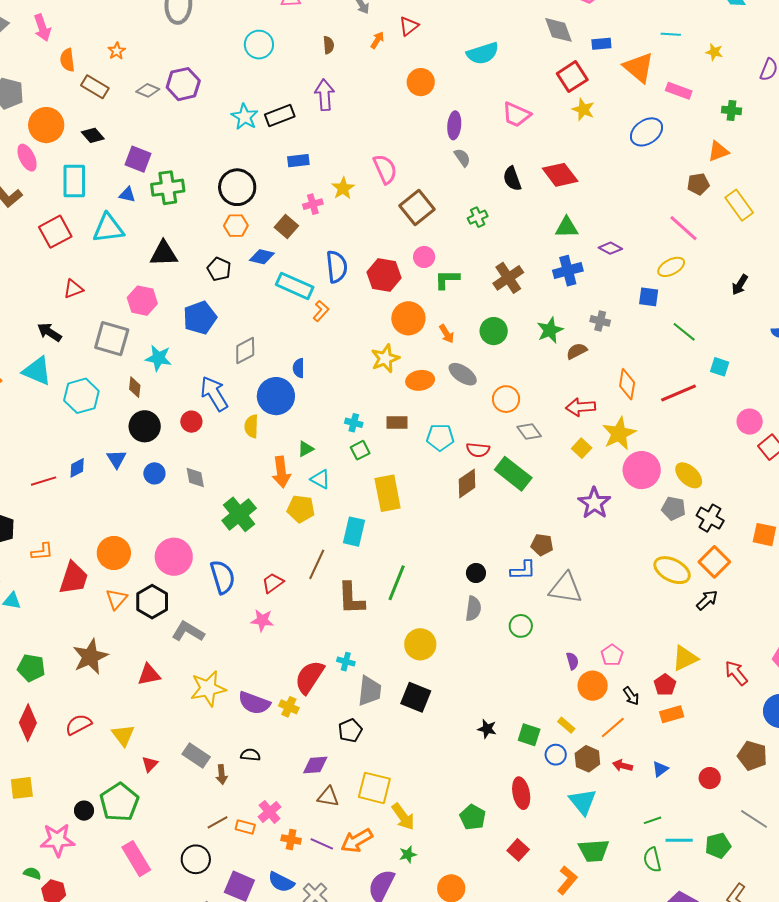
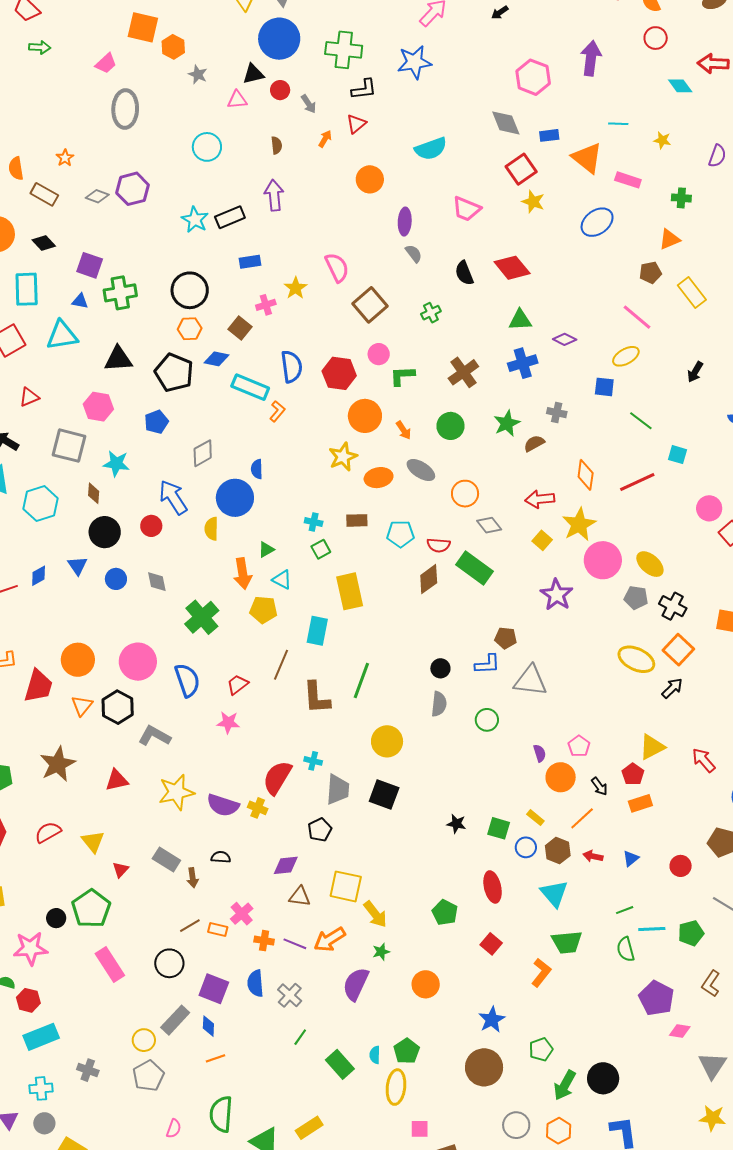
black pentagon: (219, 269) -> (174, 373), size x1.6
blue pentagon: (200, 318) -> (156, 422), size x0.7
blue semicircle: (281, 882) -> (255, 983), turned 60

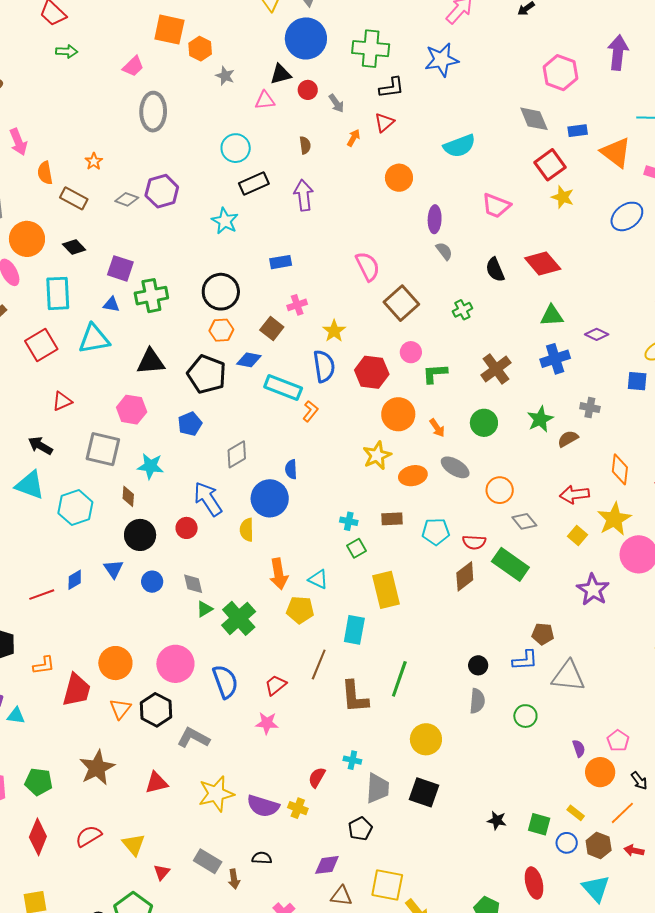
black rectangle: (230, 217) -> (254, 183), moved
yellow star: (296, 288) -> (334, 331), moved
green triangle: (266, 550) -> (205, 609), moved
red semicircle: (277, 778) -> (317, 777), size x0.6

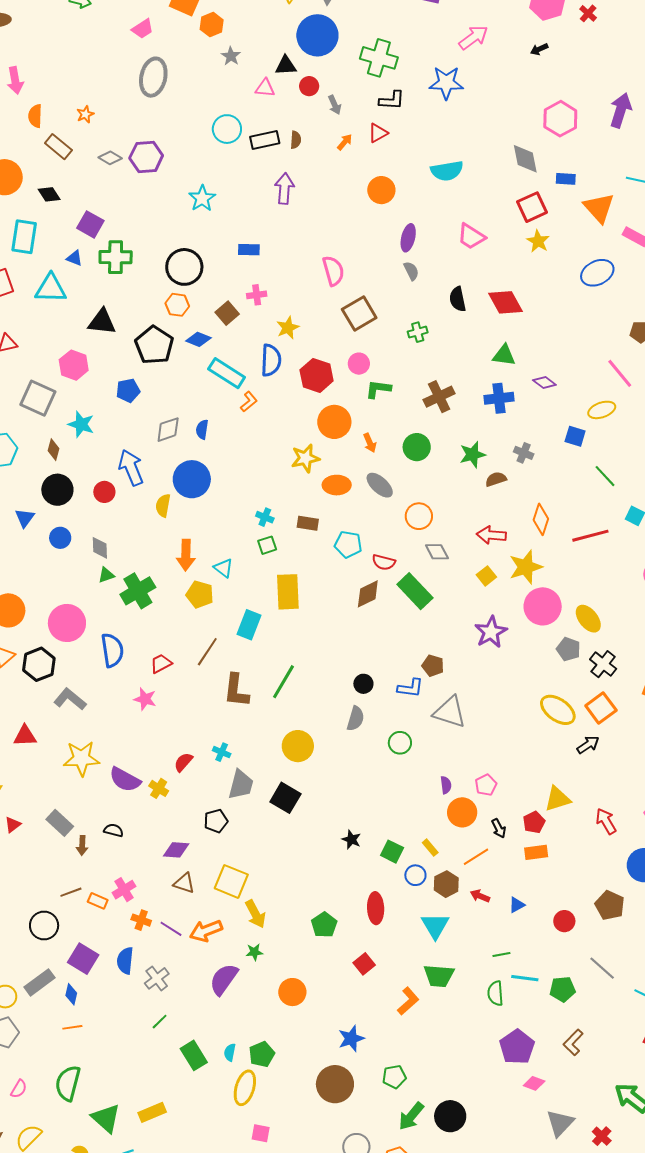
black rectangle: (254, 183) -> (265, 140), moved
blue semicircle: (291, 469) -> (202, 429), moved

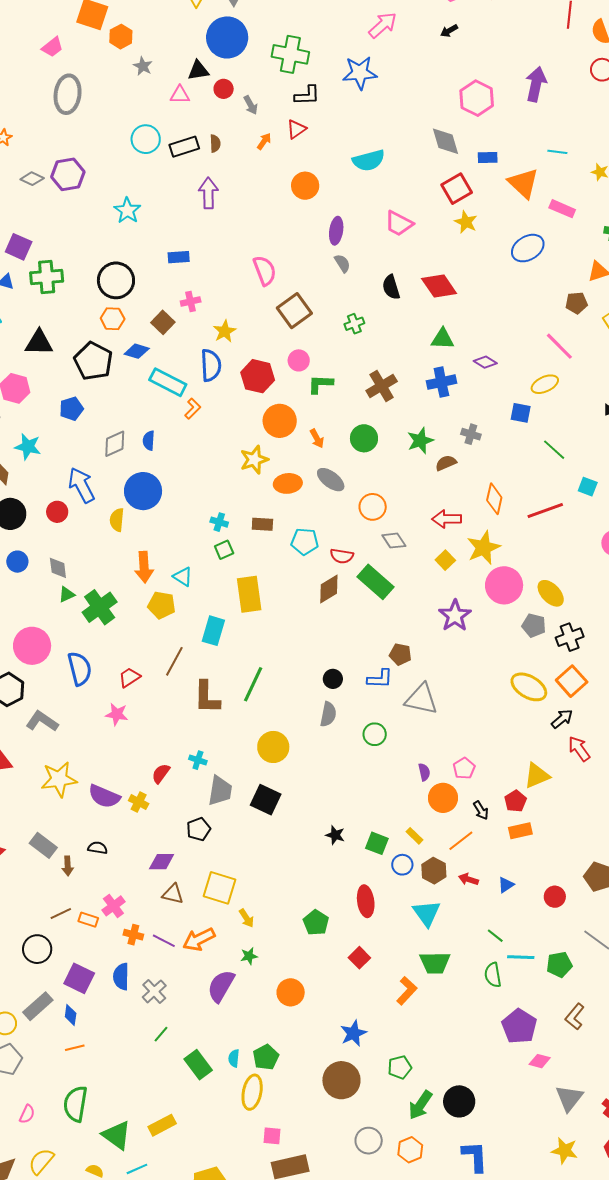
black cross: (603, 664) -> (570, 637), turned 36
red arrow: (606, 821) -> (579, 749), moved
yellow arrow: (255, 914) -> (247, 918), size x0.7
green line: (501, 954) -> (495, 936), turned 54

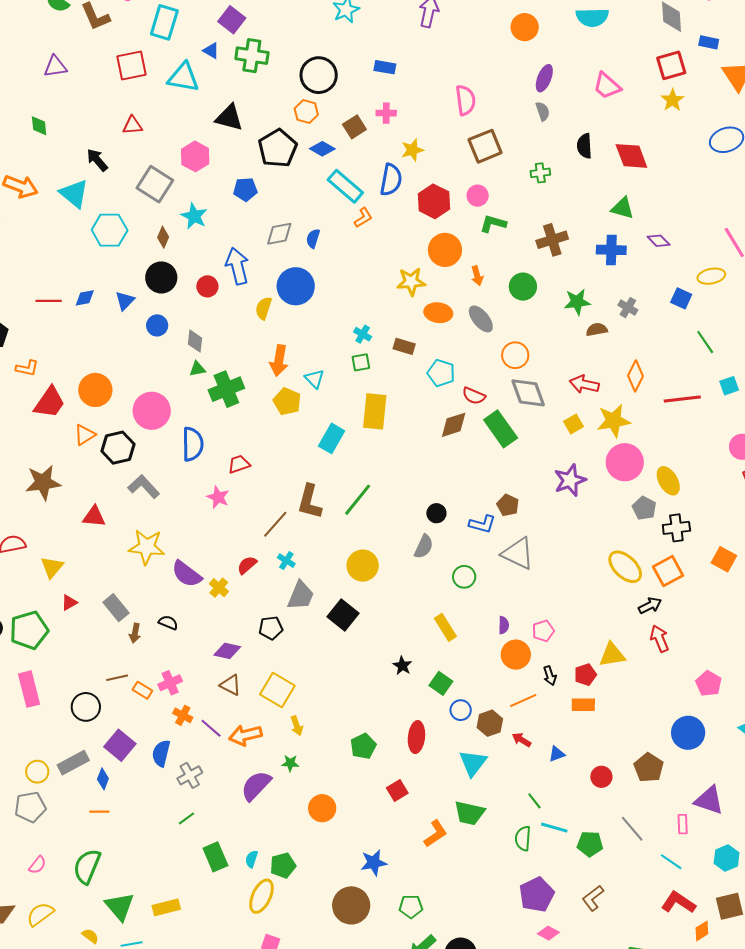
cyan square: (588, 487) -> (729, 386), turned 36
gray diamond: (394, 541) -> (528, 393), size x1.5
brown line: (174, 661) -> (275, 524), moved
yellow rectangle: (414, 836) -> (445, 627), moved, size x1.5

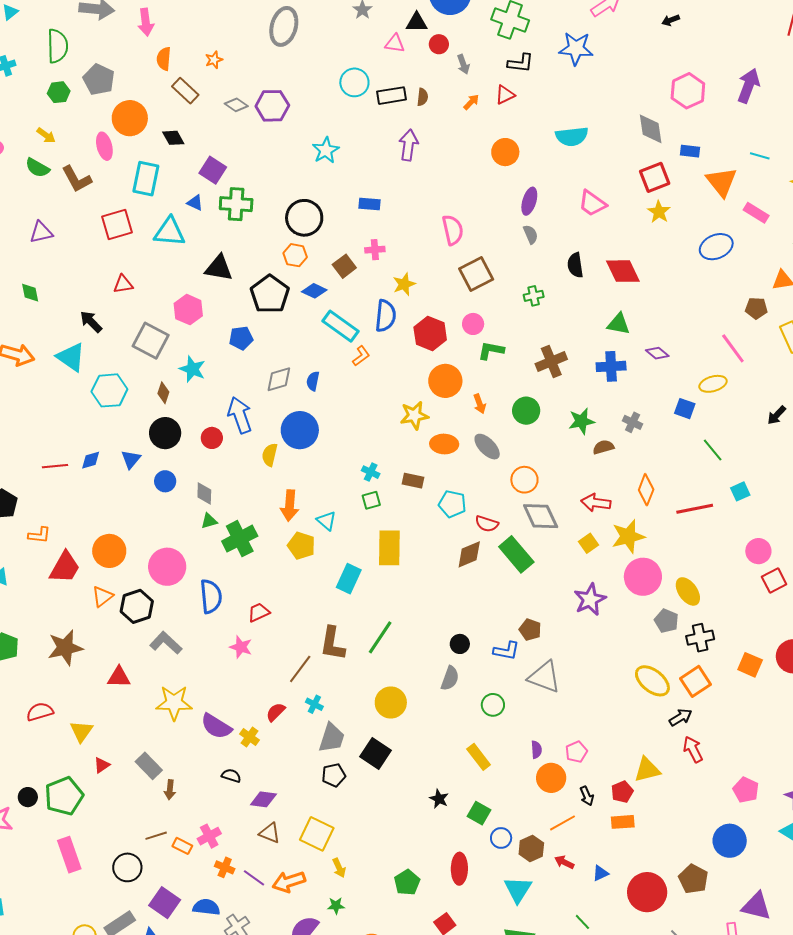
black semicircle: (168, 623) -> (231, 776), moved
black pentagon: (271, 628) -> (334, 775), moved
blue semicircle: (161, 753) -> (206, 907), turned 88
red circle: (601, 777) -> (647, 892), size x1.8

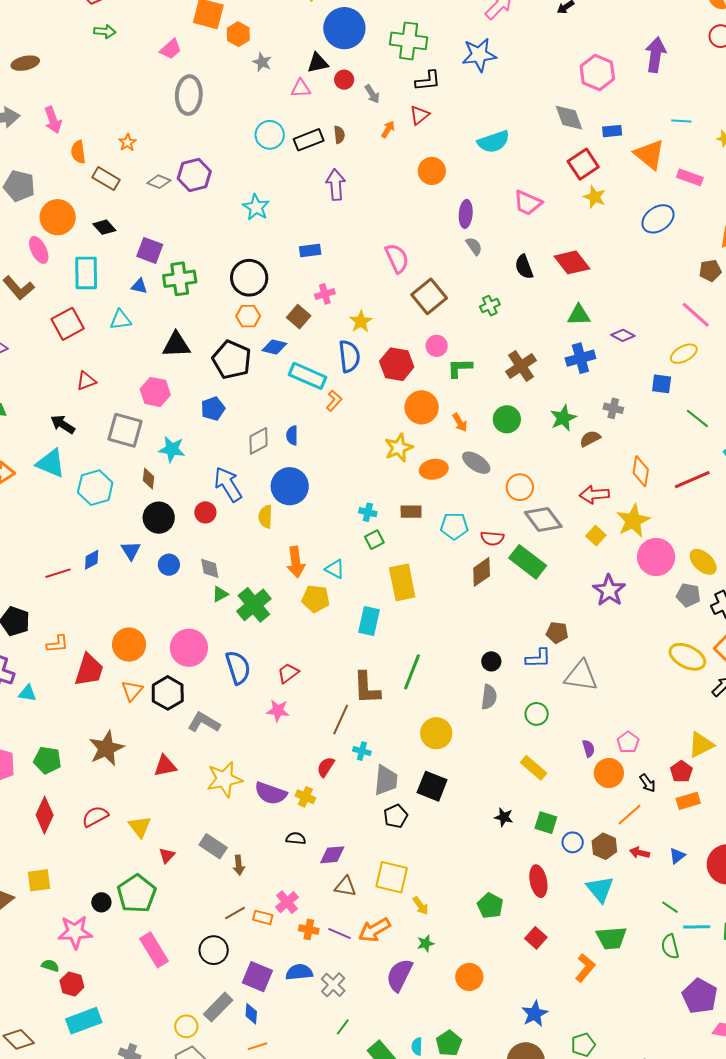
cyan triangle: (170, 232) -> (121, 320), size x0.7

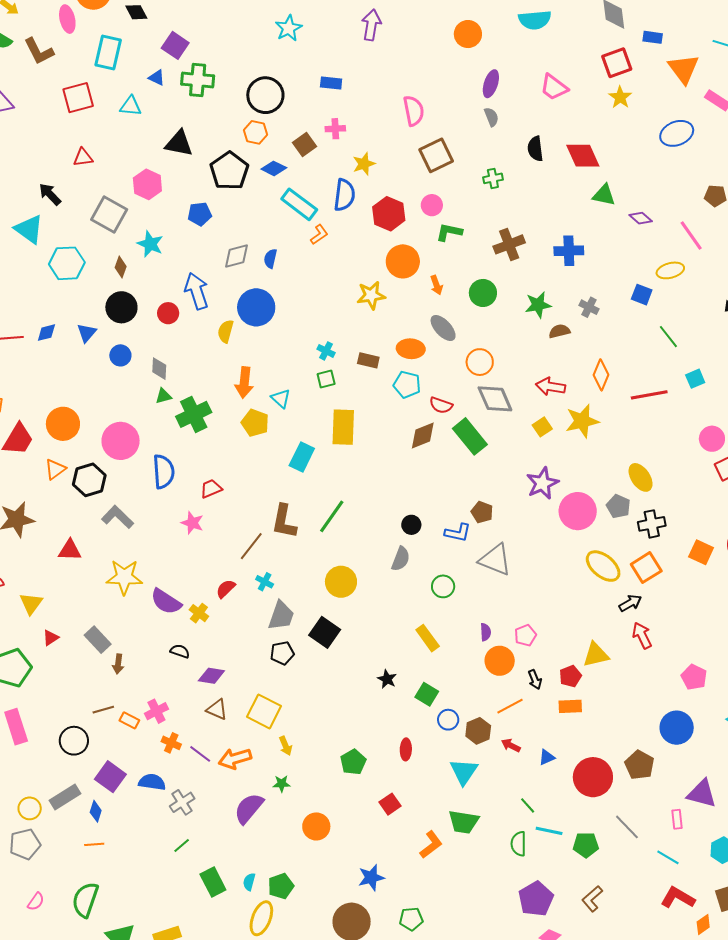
green triangle: (579, 315) -> (604, 195), moved
purple diamond: (623, 335) -> (641, 218), moved
orange ellipse: (434, 469) -> (411, 349), moved
pink circle: (656, 557) -> (578, 511), moved
red ellipse: (538, 881) -> (406, 749), size x0.7

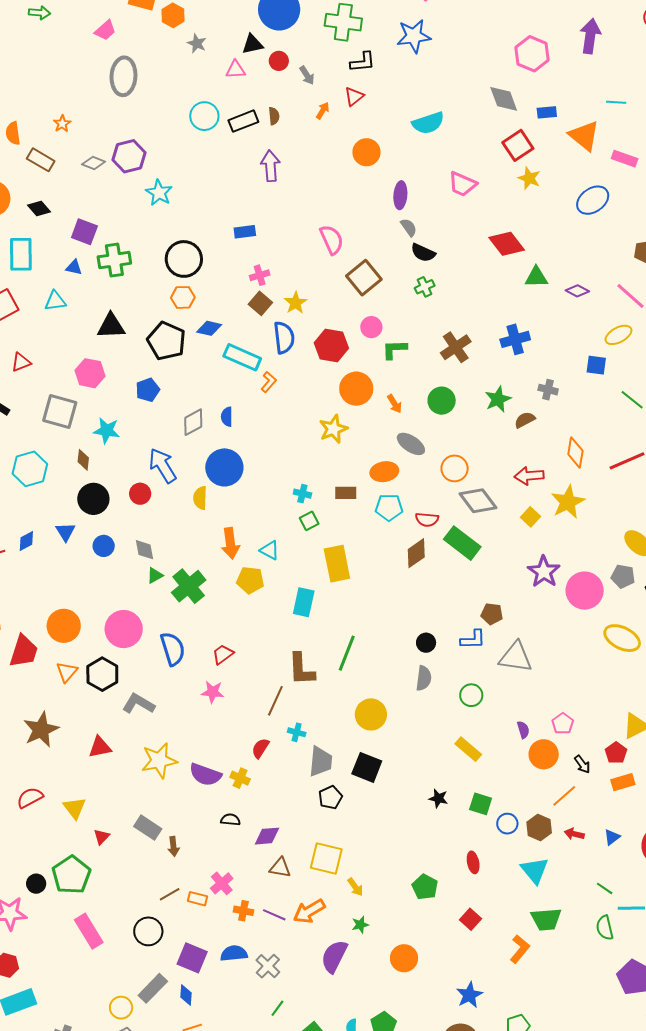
cyan star: (289, 28) -> (159, 193), moved
brown square: (304, 145) -> (260, 303), moved
black semicircle: (535, 149) -> (423, 253), moved, turned -45

